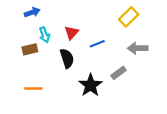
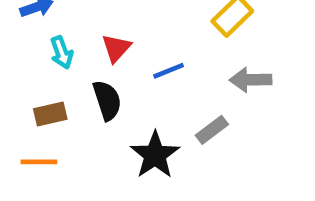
brown rectangle: (30, 49) -> (50, 114), moved

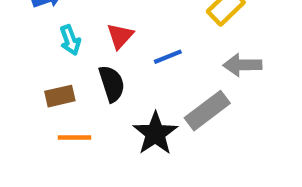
gray rectangle: (212, 130) -> (207, 111), size x1.5
orange line: (39, 162) -> (74, 138), moved

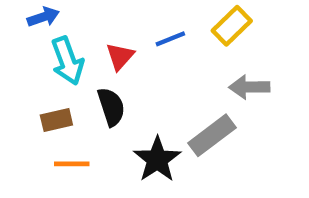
cyan arrow: (70, 40) -> (67, 61), size x1.5
blue line: (168, 57) -> (170, 39), moved

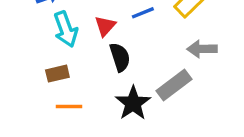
black semicircle: (111, 107) -> (120, 57), moved

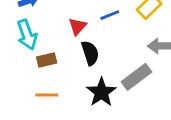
cyan arrow: (66, 29) -> (27, 35), moved
brown rectangle: (57, 74) -> (47, 60), moved

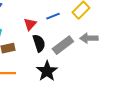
gray rectangle: (136, 77) -> (63, 45), moved

